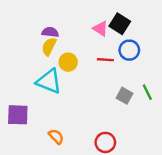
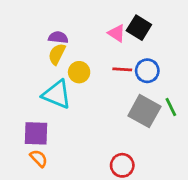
blue circle: (129, 50) -> (147, 71), moved
gray square: (124, 96) -> (144, 111), size x1.6
purple square: (18, 115) -> (36, 133), moved
orange semicircle: (56, 136) -> (39, 158), moved

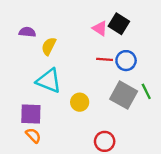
purple semicircle: (58, 37) -> (27, 32), moved
yellow circle: (79, 72) -> (80, 102), moved

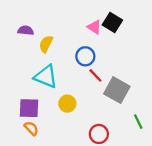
red line: (105, 59) -> (95, 75), moved, turned 42
blue circle: (126, 61) -> (85, 56), moved
green line: (146, 91) -> (138, 122), moved
yellow circle: (80, 102) -> (67, 104), moved

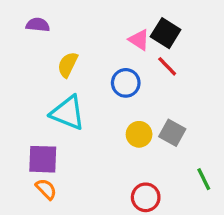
purple semicircle: (26, 30) -> (38, 25), moved
red line: (95, 75) -> (167, 66), moved
gray square: (117, 90) -> (172, 133), size x0.7
yellow circle: (67, 104) -> (139, 134), moved

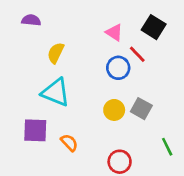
black square: (166, 33) -> (154, 27), moved
blue circle: (126, 83) -> (118, 68), moved
orange semicircle: (46, 189) -> (69, 143), moved

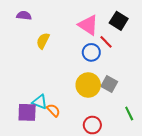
pink triangle: (114, 32) -> (88, 25), size x1.5
cyan triangle: (56, 92) -> (40, 102), moved, size x0.7
yellow circle: (114, 110) -> (88, 85), size x1.5
purple square: (35, 130) -> (27, 112), moved

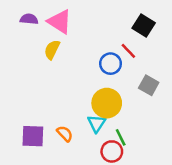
pink triangle: (88, 25) -> (60, 22), moved
gray square: (109, 84) -> (149, 85), moved
cyan triangle: (40, 102) -> (97, 123), moved, turned 42
green line: (129, 113) -> (121, 137), moved

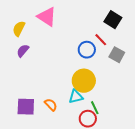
purple semicircle: (29, 19) -> (23, 51), moved, turned -56
yellow semicircle: (52, 50) -> (19, 29), moved
gray square: (149, 85) -> (117, 55), moved
cyan triangle: (97, 123) -> (76, 97), turned 42

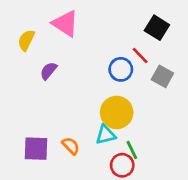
purple semicircle: (23, 51) -> (49, 71), moved

